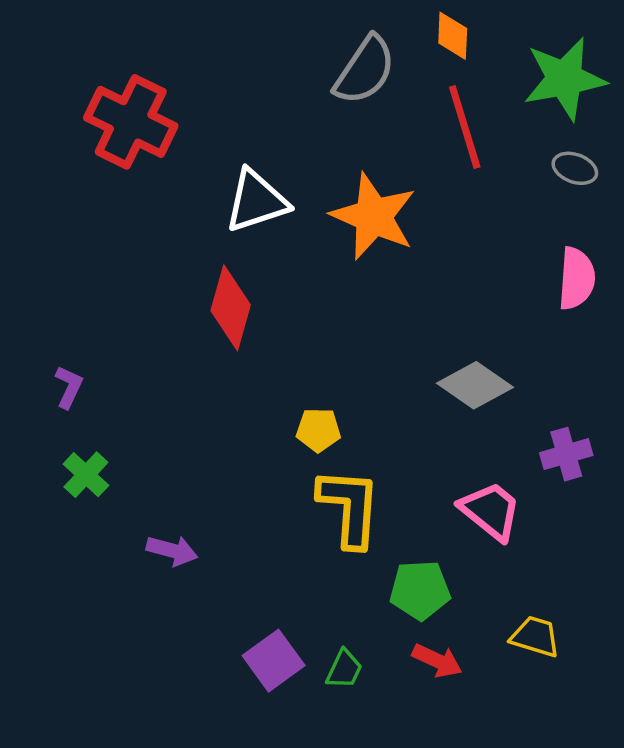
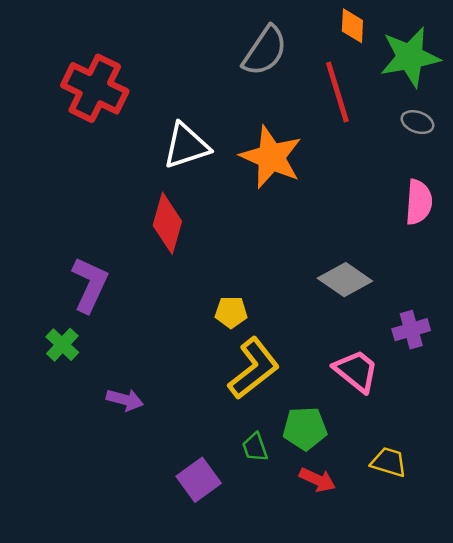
orange diamond: (453, 36) -> (352, 26), moved
purple L-shape: (69, 387) -> (90, 285), moved, size x1.8
yellow L-shape: (349, 507) -> (254, 368), turned 48
green trapezoid: (344, 669) -> (255, 447), moved, turned 136

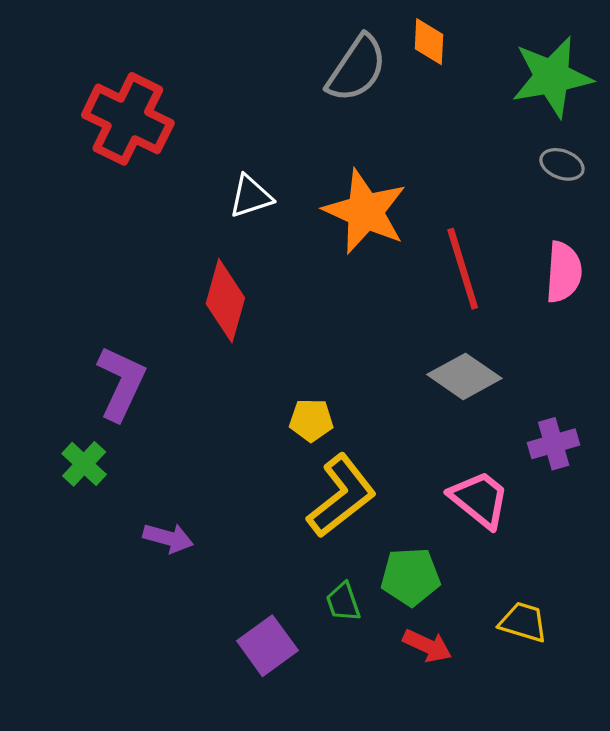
orange diamond: (352, 26) -> (429, 42), moved
red line: (337, 92) -> (463, 269), moved
white triangle: (186, 146) -> (251, 196), size x0.7

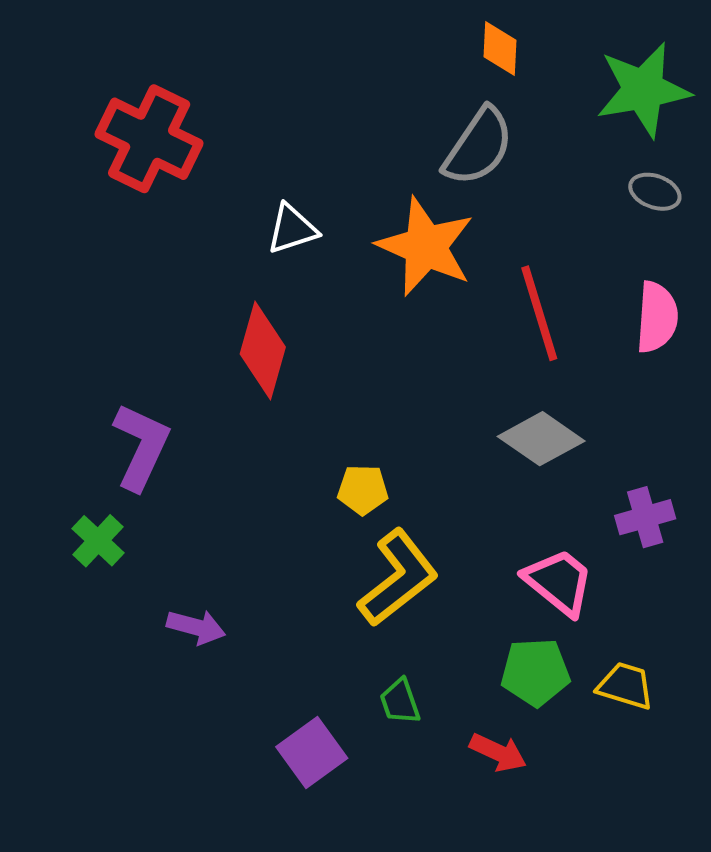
gray semicircle: (357, 68) -> (478, 147), moved
green pentagon: (411, 577) -> (535, 672), moved
yellow trapezoid: (523, 622) -> (626, 686), moved

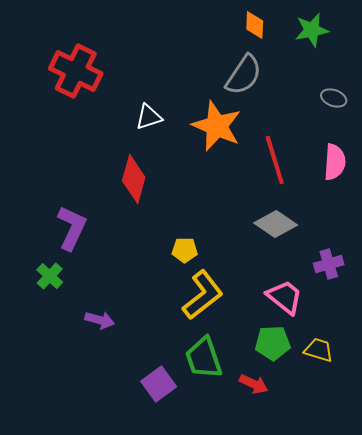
green star: (643, 90) -> (312, 30), moved, size x0.7
green trapezoid: (400, 701) -> (204, 358), size x1.8

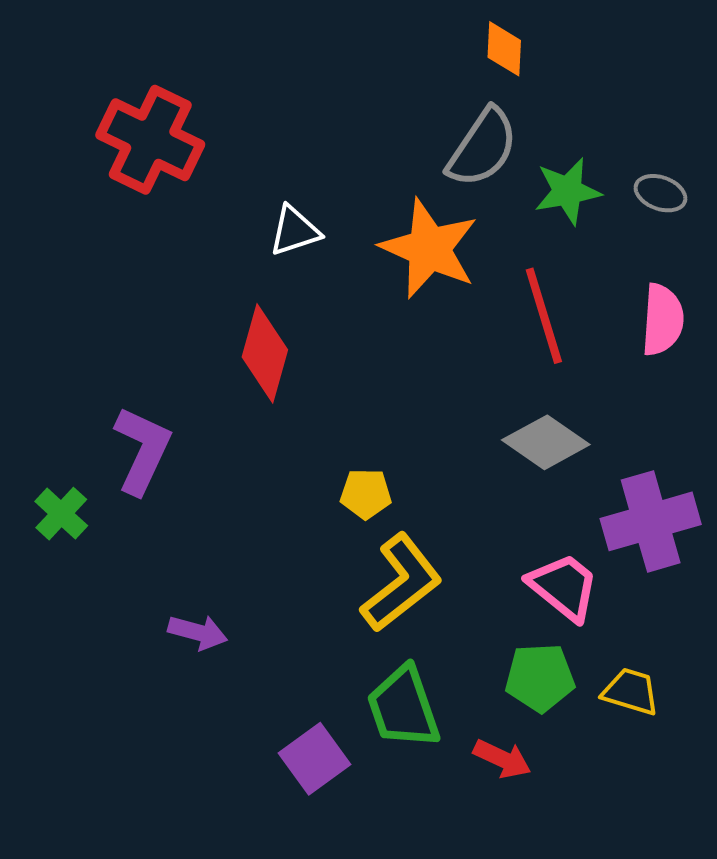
green star: (312, 30) -> (568, 191), moved
purple cross: (329, 264) -> (651, 521), size x1.6
green cross: (50, 276) -> (61, 514), moved

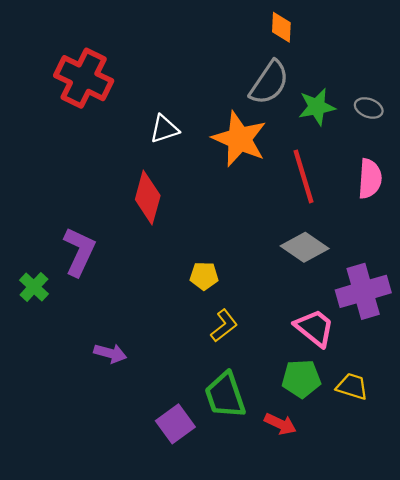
yellow L-shape: (401, 583) -> (224, 326), size x0.6

